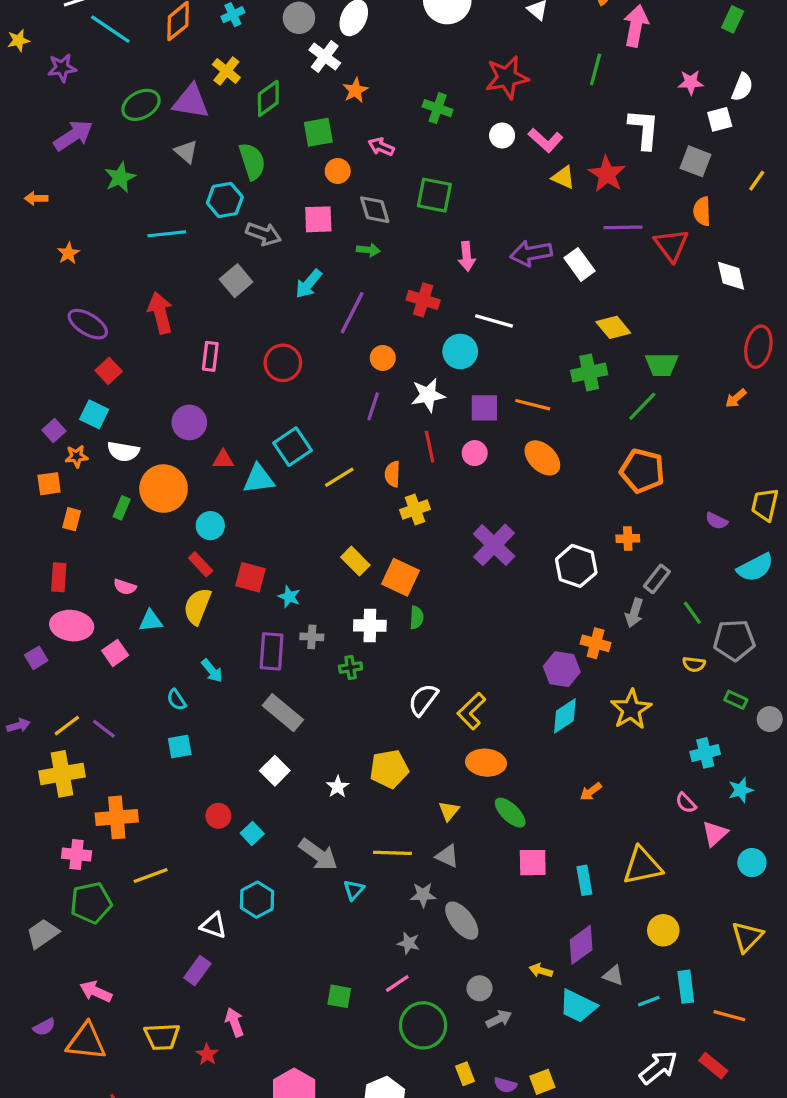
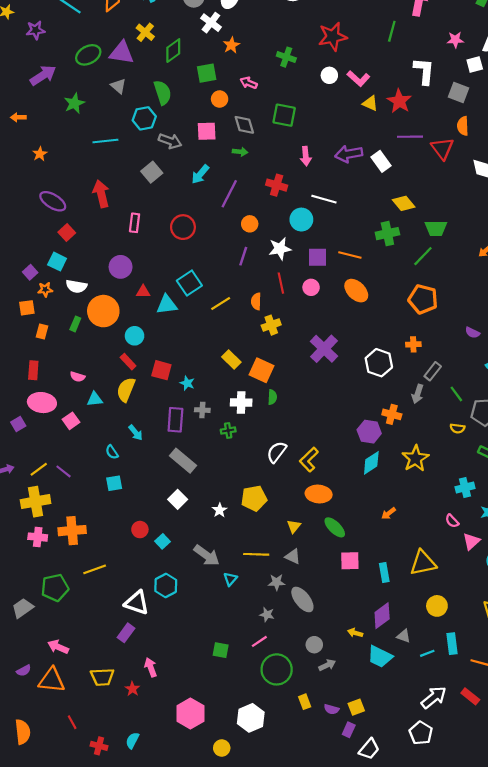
pink cross: (76, 854) -> (38, 537), moved
white triangle: (214, 925) -> (137, 603), size x1.4

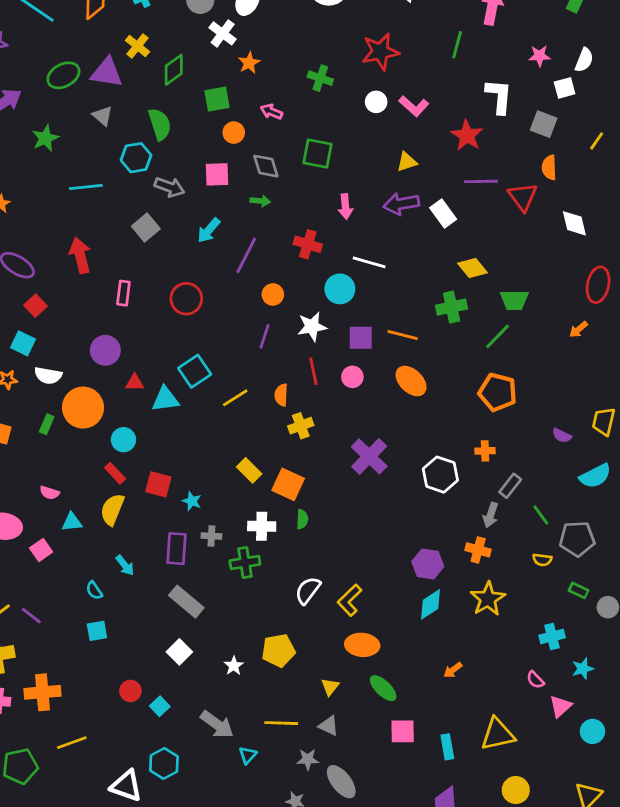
yellow triangle: (370, 103) -> (407, 162), moved, turned -42
orange cross: (392, 414) -> (478, 550), moved
green cross: (228, 431) -> (245, 563), size x1.5

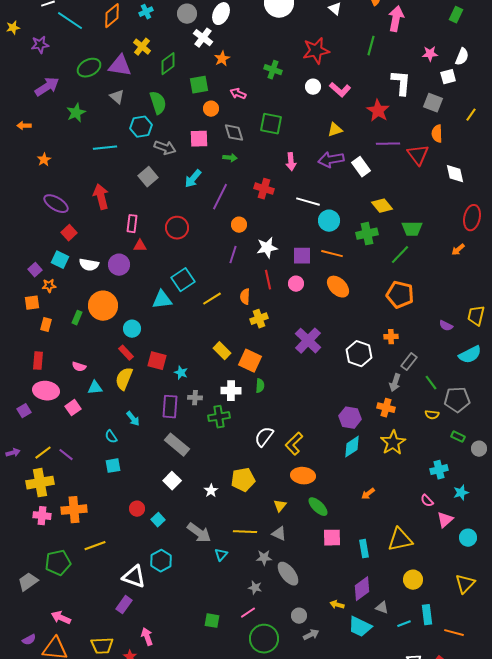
cyan circle: (340, 289) -> (329, 221), moved
white semicircle: (48, 375) -> (89, 265), moved
red triangle: (135, 382) -> (140, 246), moved

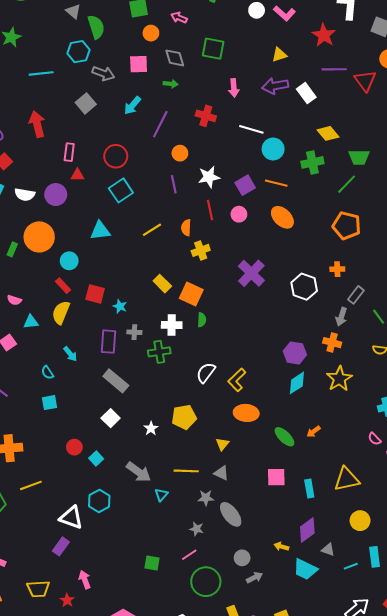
gray triangle: (117, 97) -> (73, 11), moved
purple line: (233, 255) -> (174, 184), turned -30
purple square: (302, 256) -> (245, 185), turned -30
cyan square: (183, 280) -> (121, 190), moved
green ellipse: (318, 507) -> (284, 437), moved

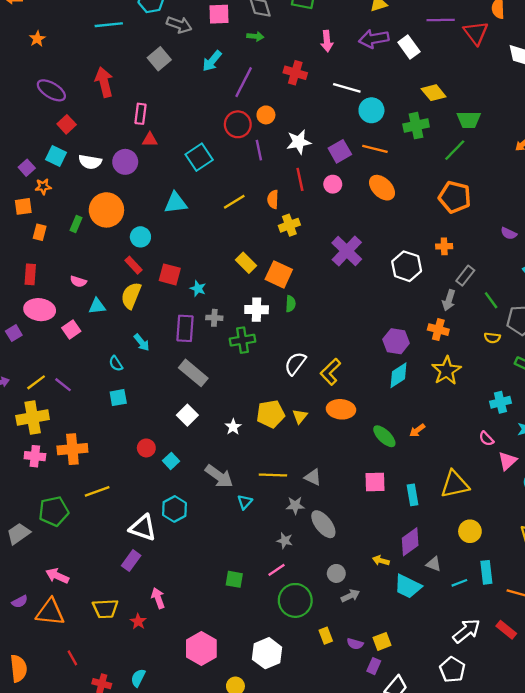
red circle: (116, 156) -> (238, 124), moved
yellow triangle: (222, 444) -> (300, 416), moved

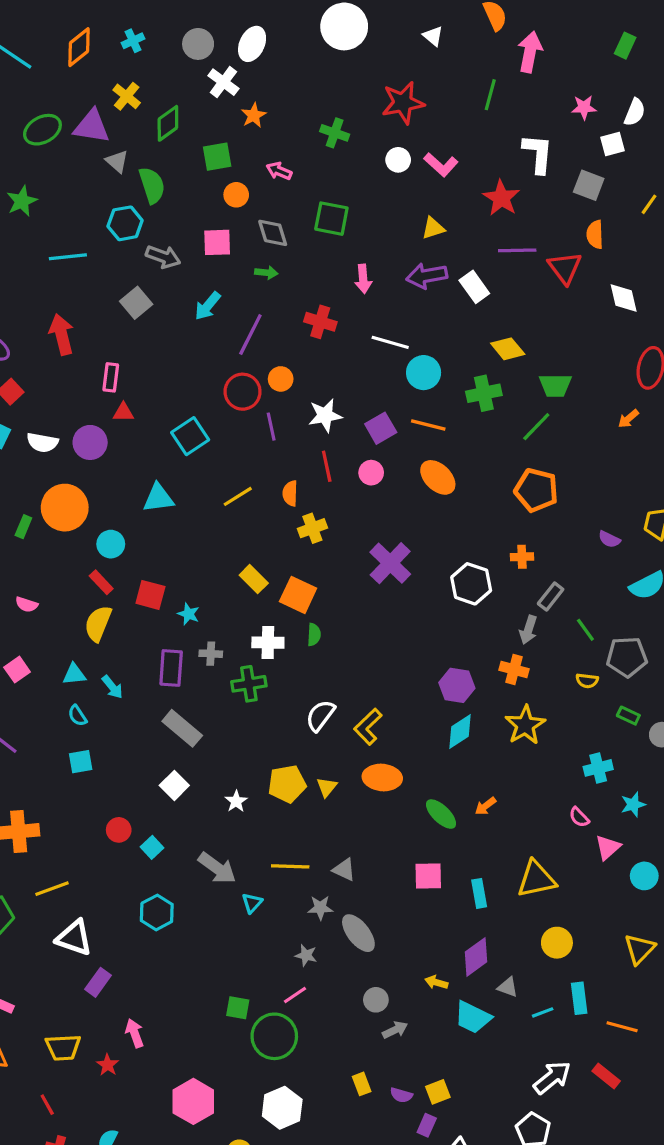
cyan triangle: (97, 306) -> (74, 674), moved
white triangle: (143, 528) -> (74, 938), moved
green circle: (295, 600) -> (274, 1036), moved
red line: (72, 658) -> (47, 1105), moved

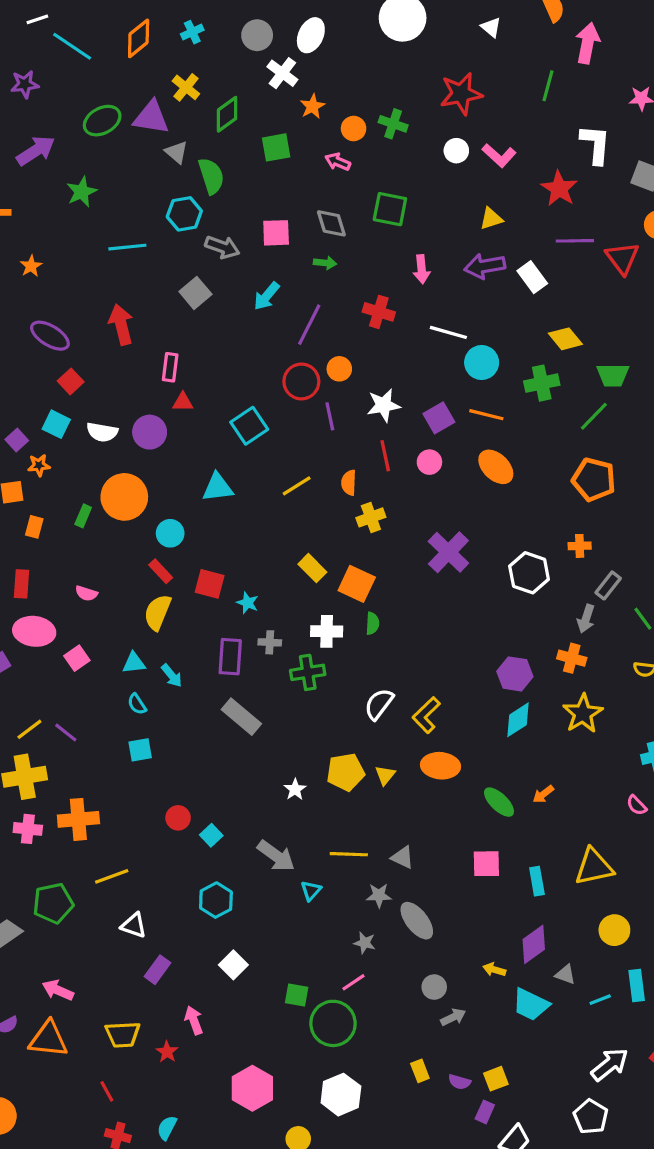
orange circle: (236, 195) -> (354, 129), moved
white square: (174, 785) -> (233, 965), moved
white triangle: (74, 938) -> (134, 925), size x0.7

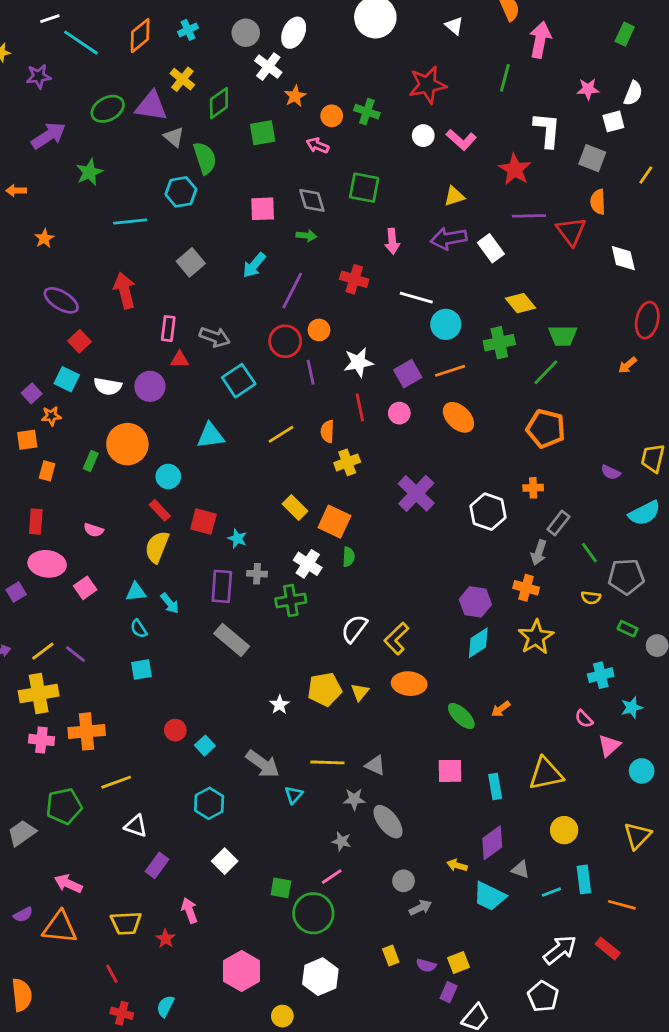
gray arrow: (222, 247) -> (215, 337), moved
orange line: (486, 415) -> (450, 371), turned -32
white cross: (327, 631) -> (308, 564), turned 32

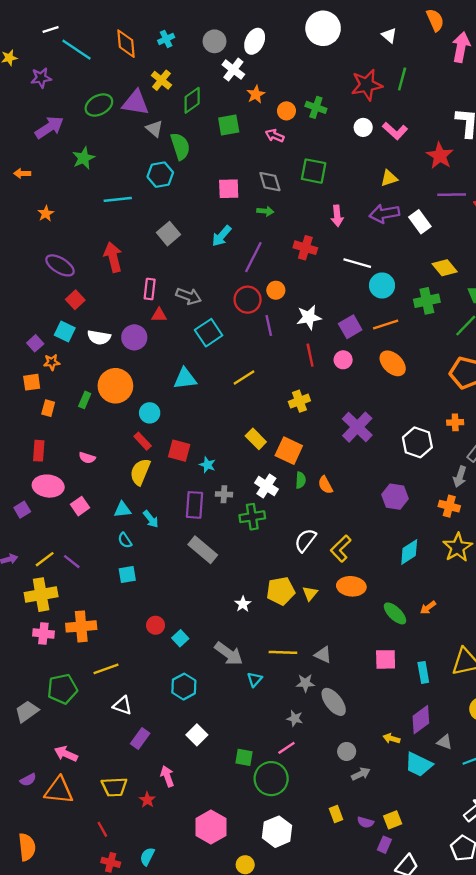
orange diamond: (140, 36) -> (126, 44), turned -56
green line: (505, 78) -> (402, 79), moved
orange semicircle: (327, 431) -> (325, 485), moved, turned -30
purple hexagon: (475, 602) -> (395, 497), moved

